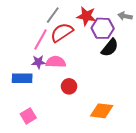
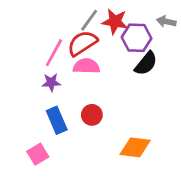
gray line: (53, 15) -> (89, 20), moved
pink semicircle: (56, 62) -> (86, 66), moved
blue rectangle: (22, 78) -> (57, 120), moved, turned 66

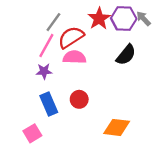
gray line: (89, 20) -> (53, 22), moved
red star: (115, 22) -> (99, 19), turned 30
gray arrow: (166, 22) -> (144, 19), turned 35
purple hexagon: (137, 38) -> (124, 19), moved

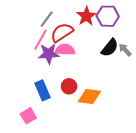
gray arrow: (144, 19) -> (125, 50), moved
purple star: (44, 71) -> (49, 54), moved, size x1.5
orange diamond: (117, 127) -> (89, 97), moved

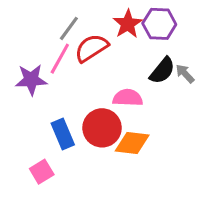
pink semicircle: (65, 50) -> (128, 98), moved
purple star: (49, 54) -> (31, 80), moved
red circle: (69, 86) -> (102, 128), size x1.6

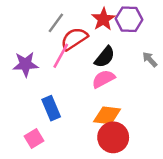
pink line: (60, 59) -> (61, 56), moved
black semicircle: (162, 71) -> (105, 57), moved
pink semicircle: (128, 98) -> (103, 79), turned -30
red circle: (102, 128) -> (113, 137), moved

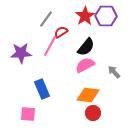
red semicircle: (74, 39) -> (61, 32), size x0.6
gray arrow: (150, 59) -> (114, 72), moved
red circle: (113, 137) -> (93, 113), size x0.6
pink square: (34, 139) -> (28, 114), turned 35

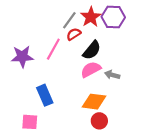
gray line: (46, 19) -> (69, 20), moved
red semicircle: (61, 32) -> (74, 34), moved
gray arrow: (114, 72) -> (112, 75), moved, turned -32

